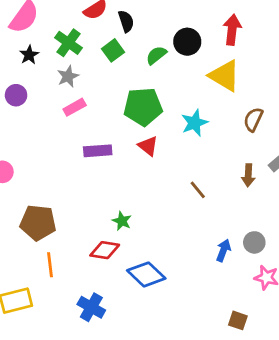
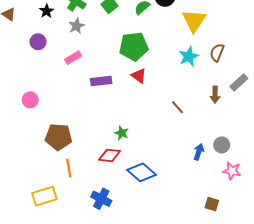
yellow triangle: (225, 76) -> (194, 21), turned 35
pink rectangle: (75, 107) -> (73, 58), moved
cyan star: (195, 123) -> (189, 56), moved

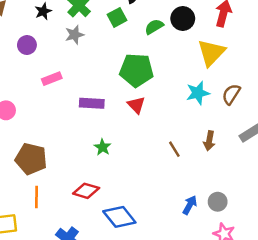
pink rectangle: (73, 58) -> (52, 79), moved
brown arrow: (215, 95) -> (209, 141), moved
green star: (121, 133) -> (103, 147), moved

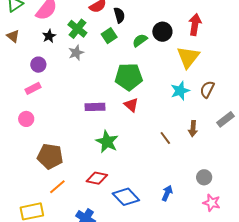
pink rectangle: (52, 79) -> (33, 88), moved
green star: (103, 147) -> (107, 142), size x1.6
orange line: (37, 197) -> (57, 187), turned 54
blue arrow: (190, 205) -> (167, 193), moved

